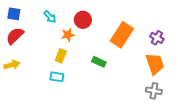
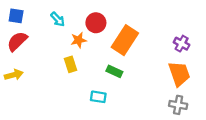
orange rectangle: (122, 35) -> (125, 40), moved
yellow rectangle: (61, 56) -> (70, 64), turned -40
cyan rectangle: (57, 77) -> (98, 97), moved

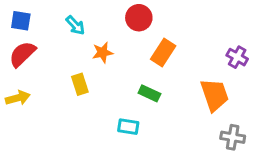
red circle: (96, 23) -> (139, 18), moved
orange rectangle: (125, 40) -> (163, 53), size x0.7
yellow rectangle: (70, 64) -> (80, 84), moved
orange trapezoid: (179, 74) -> (214, 95), moved

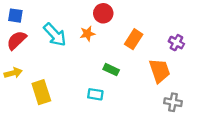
cyan arrow: (75, 25) -> (55, 35), moved, size x1.6
orange star: (103, 53) -> (87, 34), moved
orange rectangle: (163, 53) -> (134, 39), moved
yellow rectangle: (80, 84) -> (41, 92), moved, size x1.5

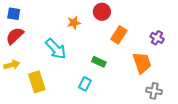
red circle: (103, 13) -> (102, 12), moved
orange star: (87, 34) -> (74, 23), moved
cyan arrow: (55, 35) -> (56, 49), moved
cyan rectangle: (95, 94) -> (85, 84), turned -72

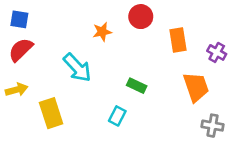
orange rectangle: (119, 35) -> (178, 40), moved, turned -42

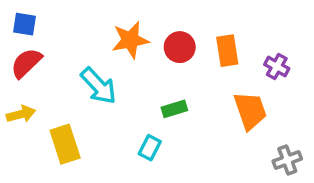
red circle: (141, 17) -> (180, 47), moved
orange star: (102, 32) -> (130, 40), size x1.5
green rectangle: (137, 86) -> (174, 109), turned -42
gray cross: (213, 126) -> (287, 160), moved, turned -30

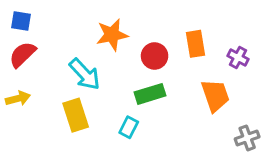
red circle: (180, 47) -> (155, 56), moved
green rectangle: (174, 109) -> (150, 94), size x1.4
yellow rectangle: (65, 144) -> (76, 115), moved

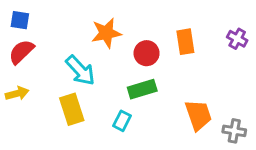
purple cross: (238, 57) -> (237, 39), moved
orange trapezoid: (215, 95) -> (198, 115), moved
gray cross: (247, 138) -> (234, 131), turned 30

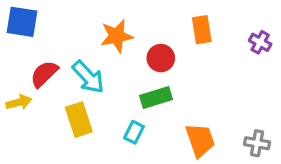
blue square: (20, 20) -> (22, 22), size x1.5
orange rectangle: (185, 42) -> (202, 30), moved
red semicircle: (21, 52) -> (44, 74), moved
orange trapezoid: (198, 115) -> (200, 140), moved

